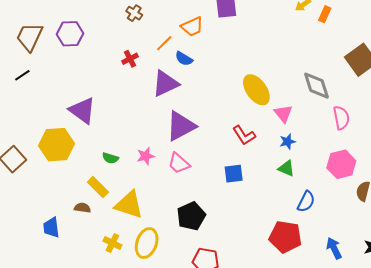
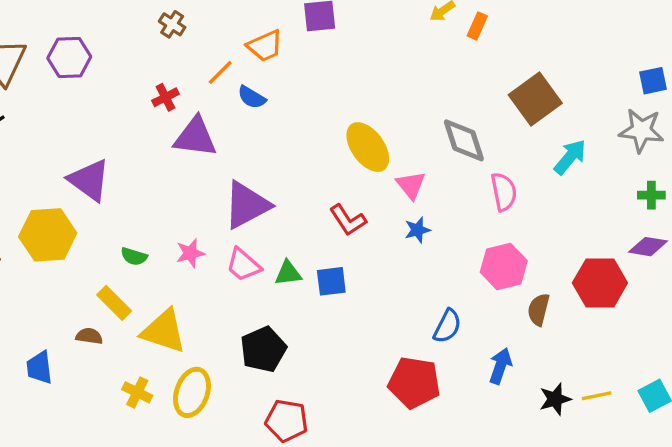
purple triangle: (165, 84) -> (195, 137), moved, turned 32
green triangle: (286, 168) -> (288, 273), moved, turned -30
blue arrow: (334, 248) -> (500, 366), moved, turned 45

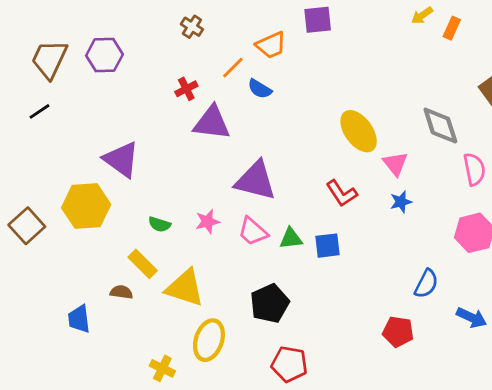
purple triangle: (247, 205) -> (256, 181), turned 42
blue arrow: (500, 366) -> (472, 318), turned 96
red pentagon: (414, 382) -> (398, 332), size x0.7
yellow cross: (137, 392) -> (162, 368), moved

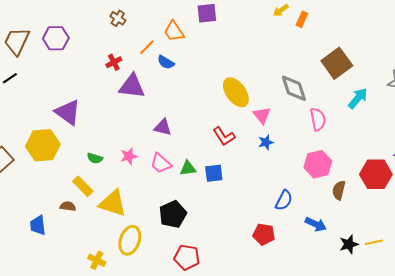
orange trapezoid: (271, 45) -> (174, 31), turned 80
purple triangle: (256, 181) -> (163, 127), size x0.6

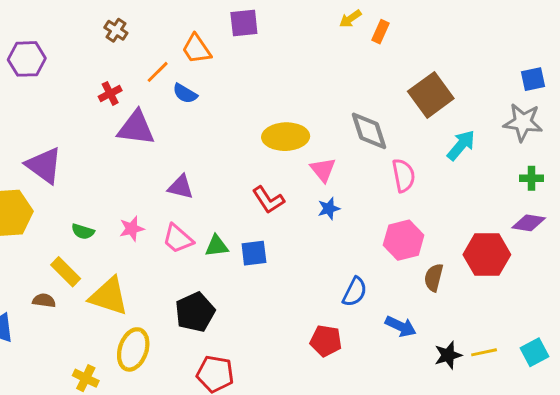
yellow ellipse: (236, 92) -> (286, 137), turned -56

